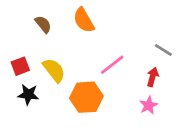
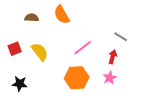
brown semicircle: (43, 24) -> (32, 18), turned -48
black star: (28, 95) -> (20, 84), moved
orange hexagon: (86, 97) -> (77, 78), moved

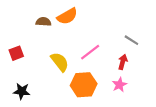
orange semicircle: (62, 15) -> (67, 16), turned -90
brown semicircle: (32, 18) -> (43, 22), moved
yellow semicircle: (40, 52) -> (60, 62), moved

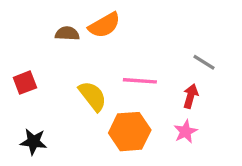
pink line: (90, 52) -> (140, 81), turned 42

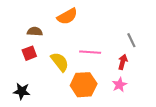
brown semicircle: (67, 34) -> (35, 31), moved
gray line: (204, 62) -> (131, 40), turned 32
red square: (25, 83) -> (29, 53), moved

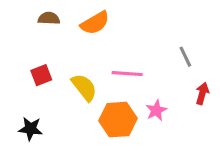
brown semicircle: (35, 31) -> (49, 18), moved
red arrow: (123, 62) -> (202, 93), moved
pink star: (119, 85) -> (156, 110), moved

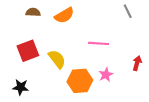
gray line: (185, 57) -> (128, 11), moved
pink line: (127, 74) -> (99, 43), moved
red square: (41, 75) -> (28, 51), size x1.5

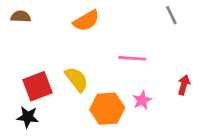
brown semicircle: (33, 12) -> (21, 17), moved
red square: (28, 51) -> (37, 86), moved

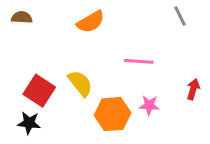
red square: (37, 86) -> (39, 91), turned -36
pink star: (142, 100) -> (149, 105), turned 30

